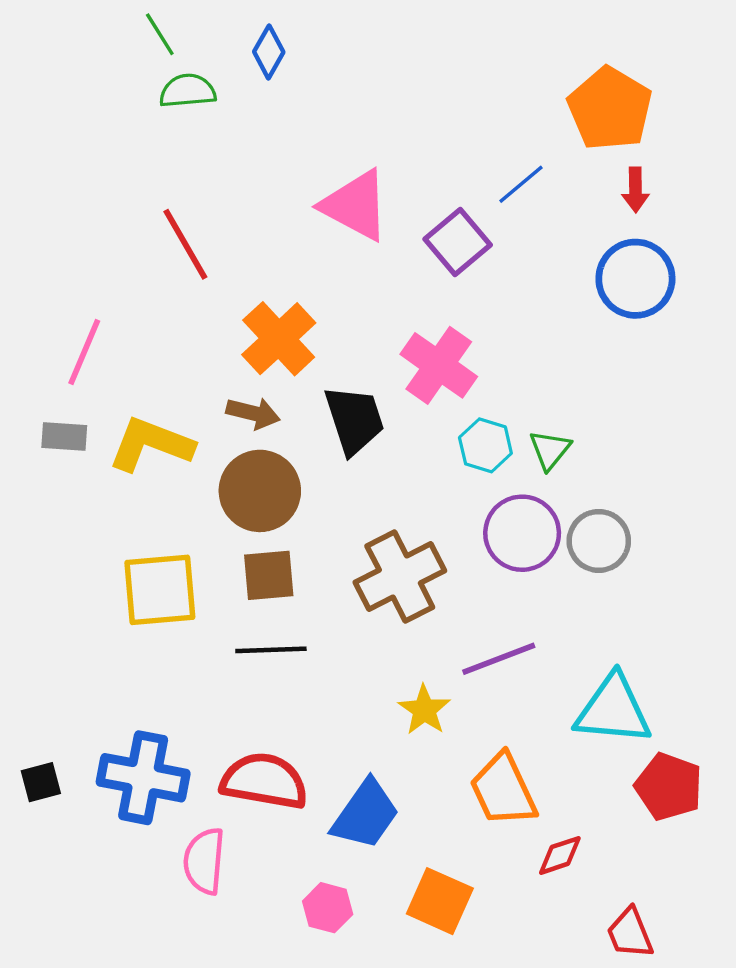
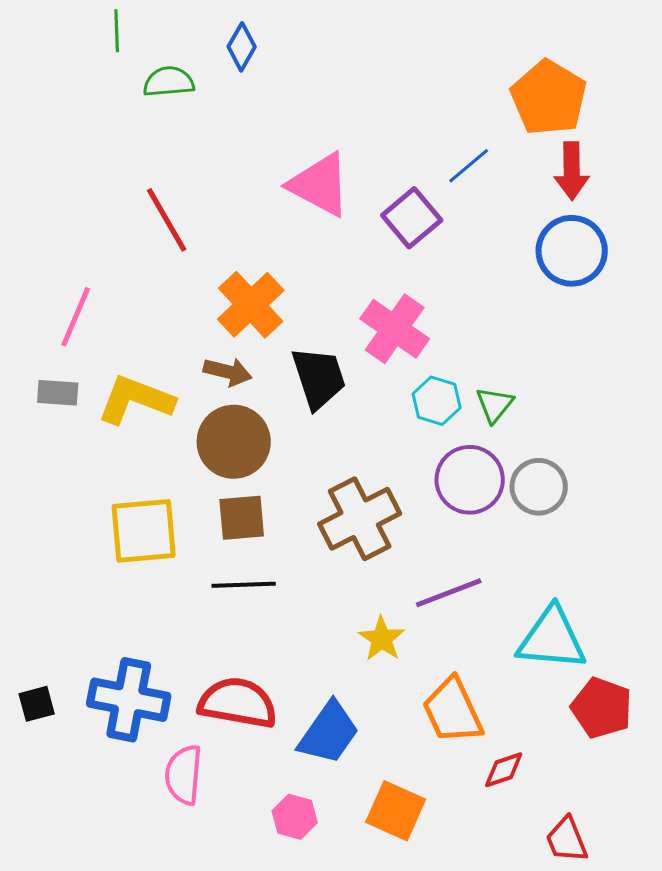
green line: (160, 34) -> (117, 31), moved, turned 30
red arrow: (635, 190) -> (572, 171), size x1.4

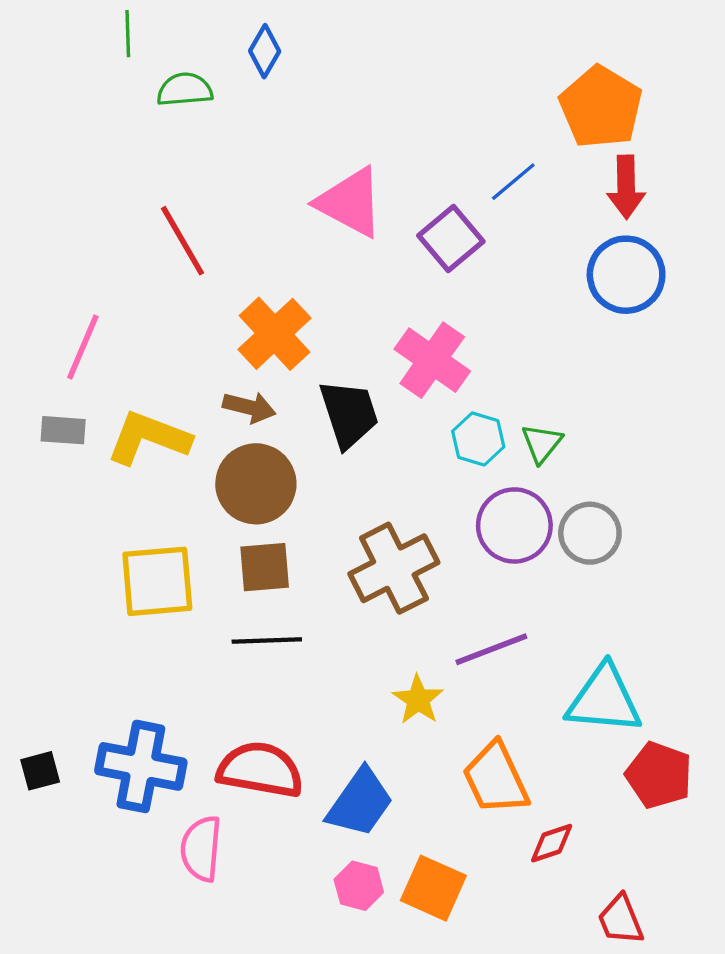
pink hexagon: (295, 817) -> (359, 886), moved

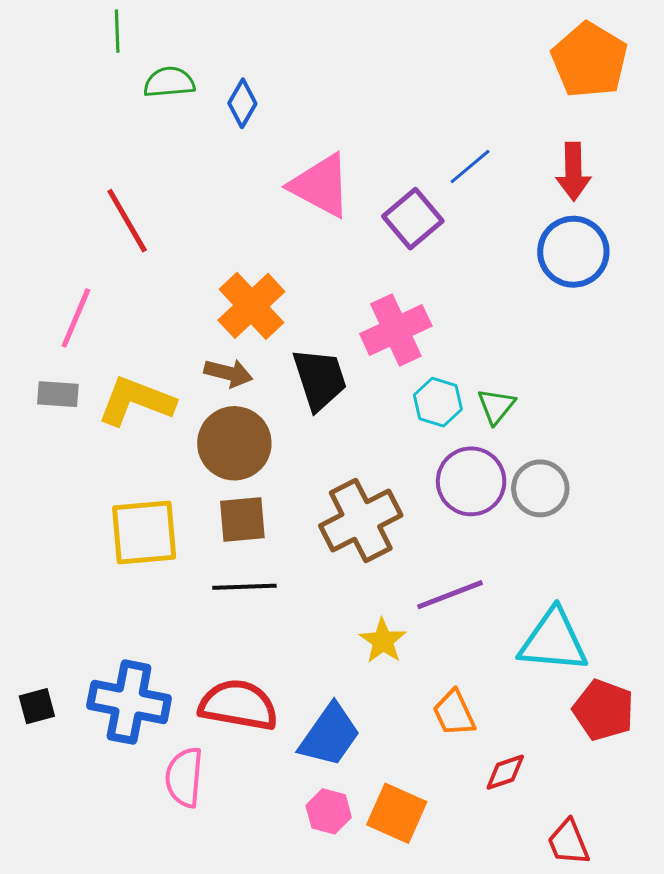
blue diamond: (265, 51) -> (242, 103), moved
orange pentagon: (601, 107) -> (589, 60), moved
red line: (182, 241) -> (127, 221), moved
pink cross: (432, 360) -> (396, 330), turned 30
orange trapezoid: (496, 778) -> (454, 713), size x0.7

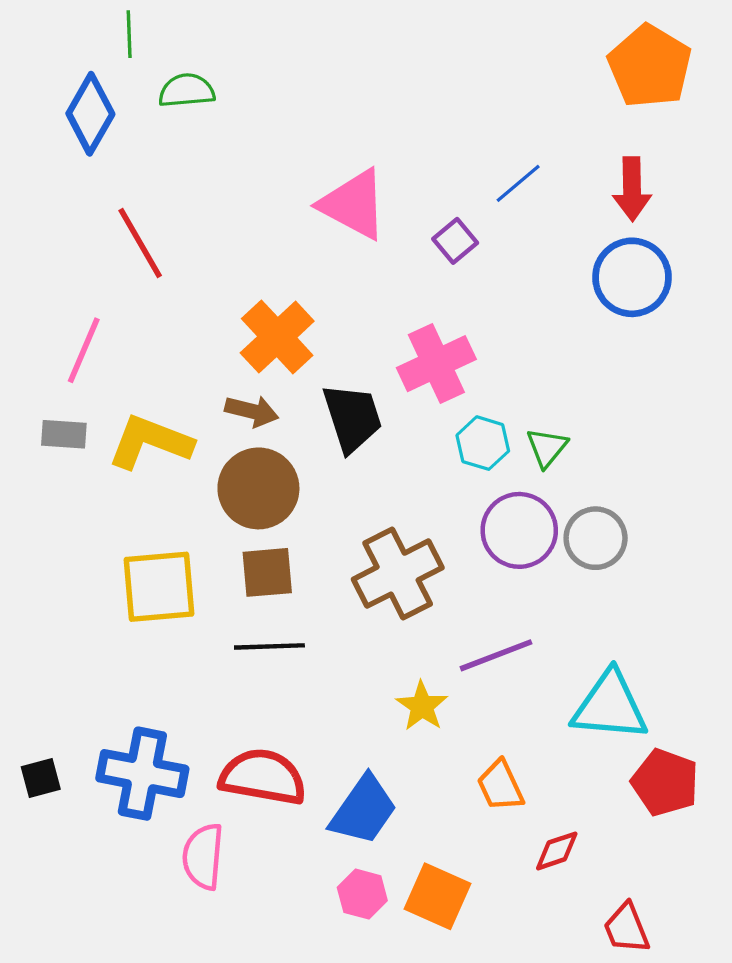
blue diamond: (242, 103) -> (90, 114), moved, size x1.5
purple square: (413, 219) -> (455, 241), size x0.7

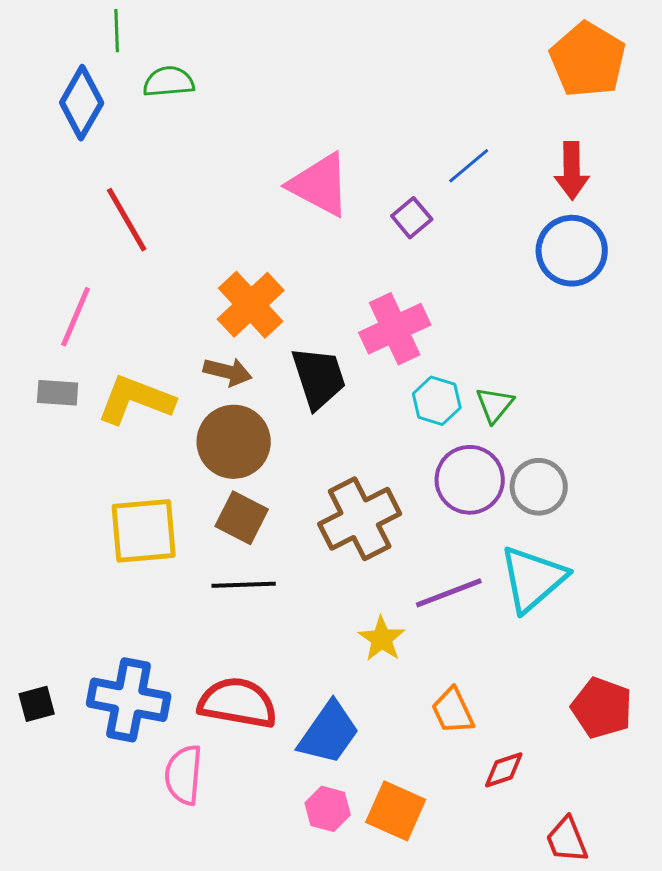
brown square: (267, 572) -> (242, 518), turned 32
cyan triangle: (610, 706) -> (533, 579), moved, turned -46

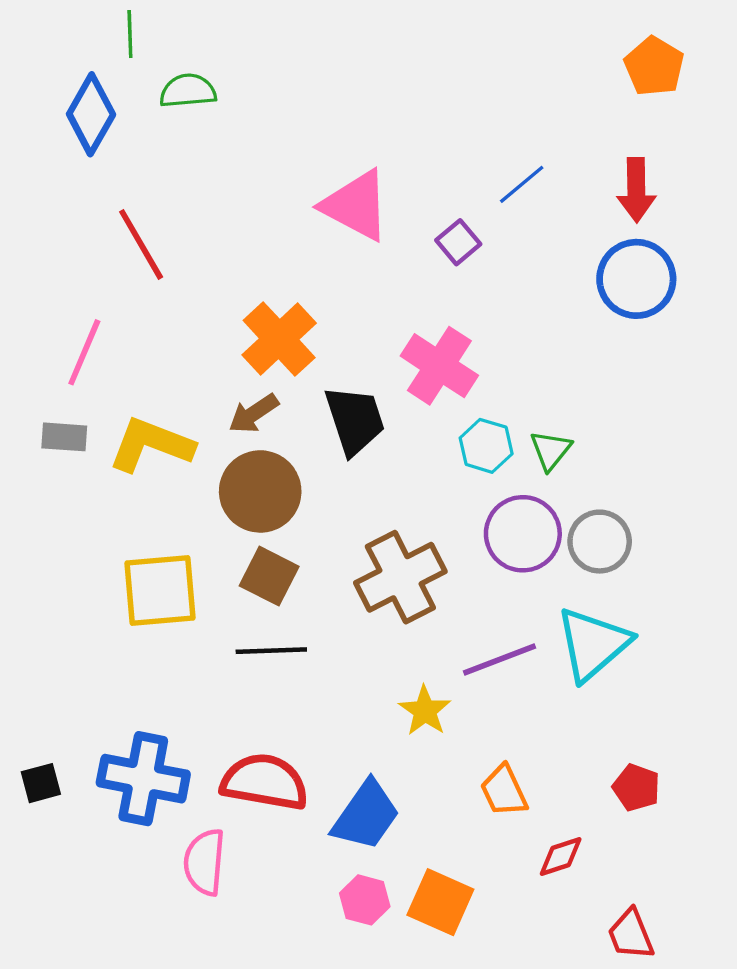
orange pentagon: (588, 60) -> (654, 66), size x0.7
pink cross: (395, 329) -> (439, 366), turned -32
brown arrow: (228, 372) -> (253, 414), turned 132
red pentagon: (602, 708) -> (636, 787), moved, size x0.7

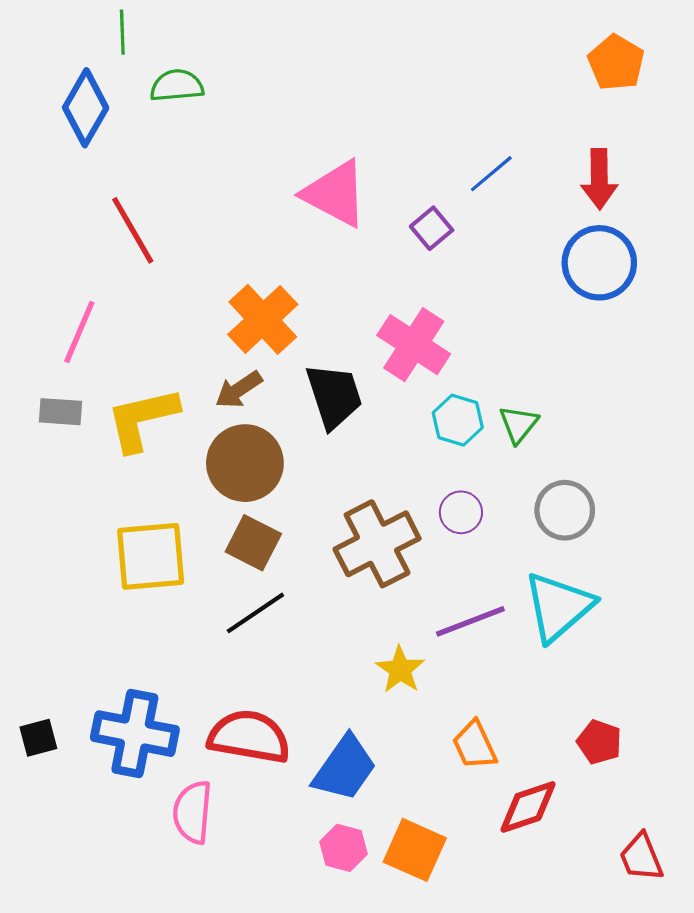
yellow L-shape: (151, 445) -> (142, 419), turned -34
purple circle: (523, 534) -> (461, 512), moved, size x0.6
black line: (271, 651) -> (255, 613), turned -32
red diamond: (561, 856) -> (528, 807), size x1.4
red trapezoid: (631, 934) -> (641, 857), moved

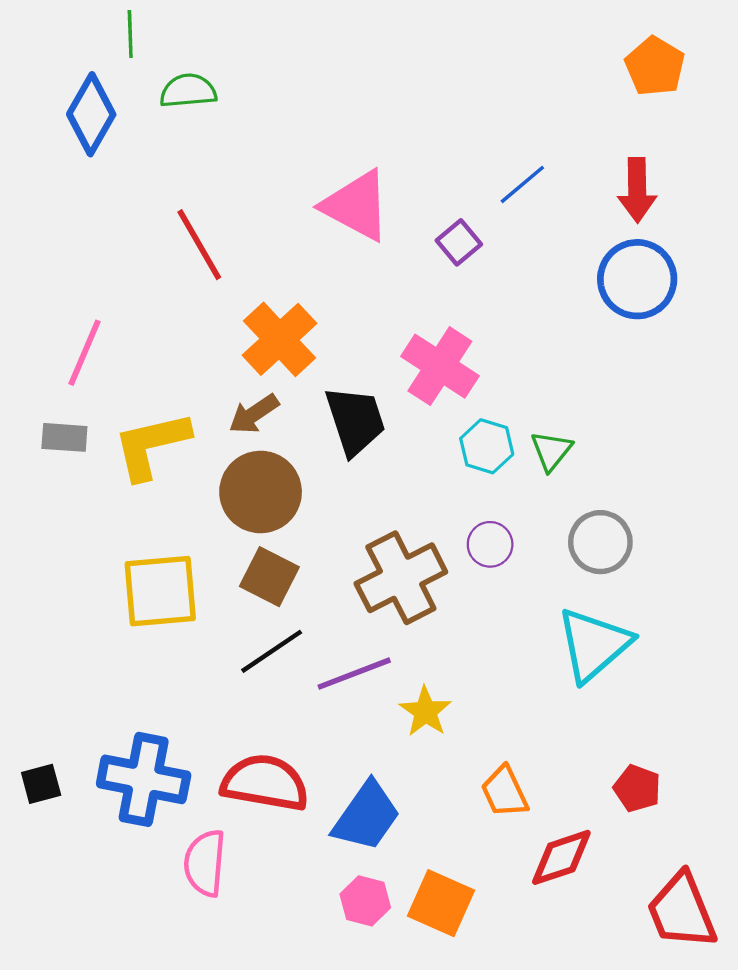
red line: (133, 230) -> (199, 245), moved
purple line: (470, 621) -> (354, 674), moved
red trapezoid: (641, 857) -> (682, 911), size x1.5

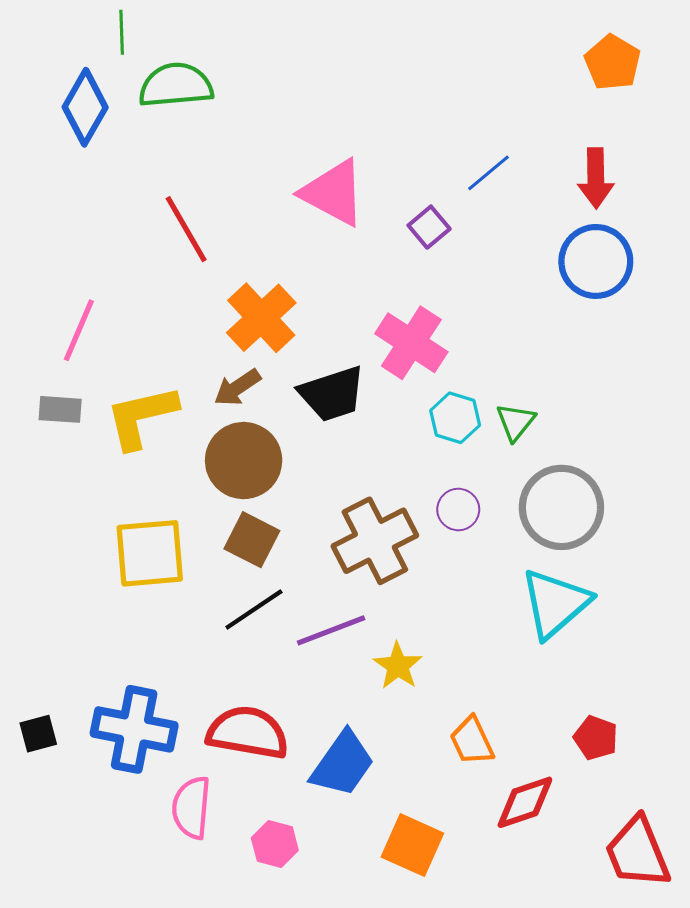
green semicircle: (188, 91) -> (176, 85), size x1.4
black trapezoid: (355, 421) -> (332, 394), turned 90
gray circle: (600, 542) -> (561, 507), size x1.4
pink hexagon: (365, 901) -> (275, 844), moved

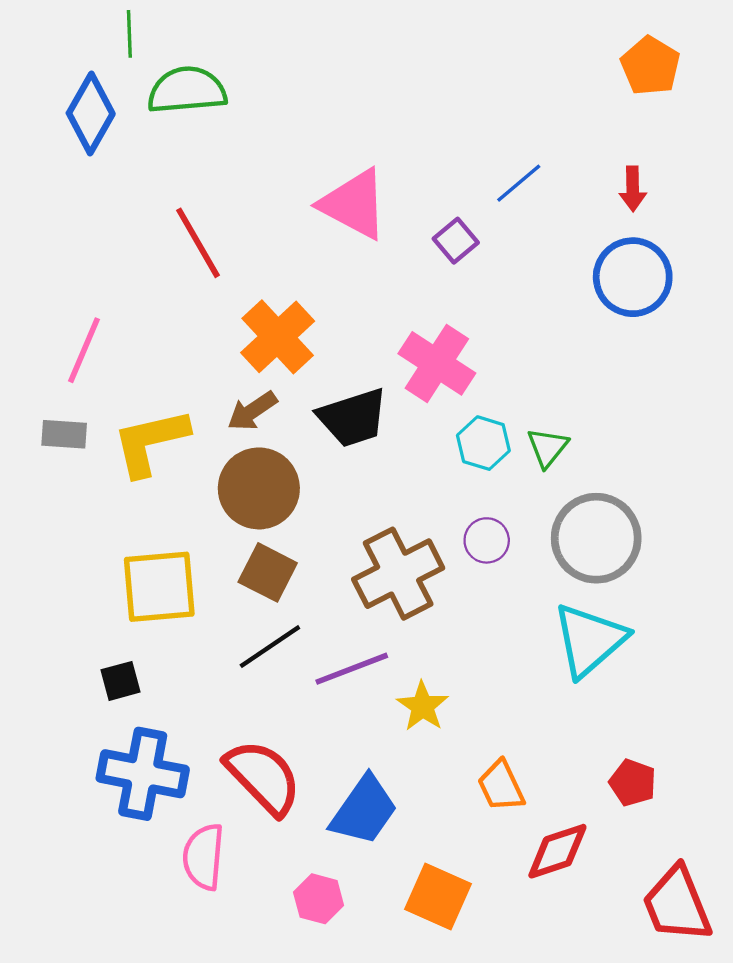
red arrow: (596, 178) -> (633, 189), size x0.7
red semicircle: (248, 733) -> (263, 777), turned 36
black square: (38, 734) -> (121, 681), moved
pink hexagon: (275, 844) -> (319, 899), moved

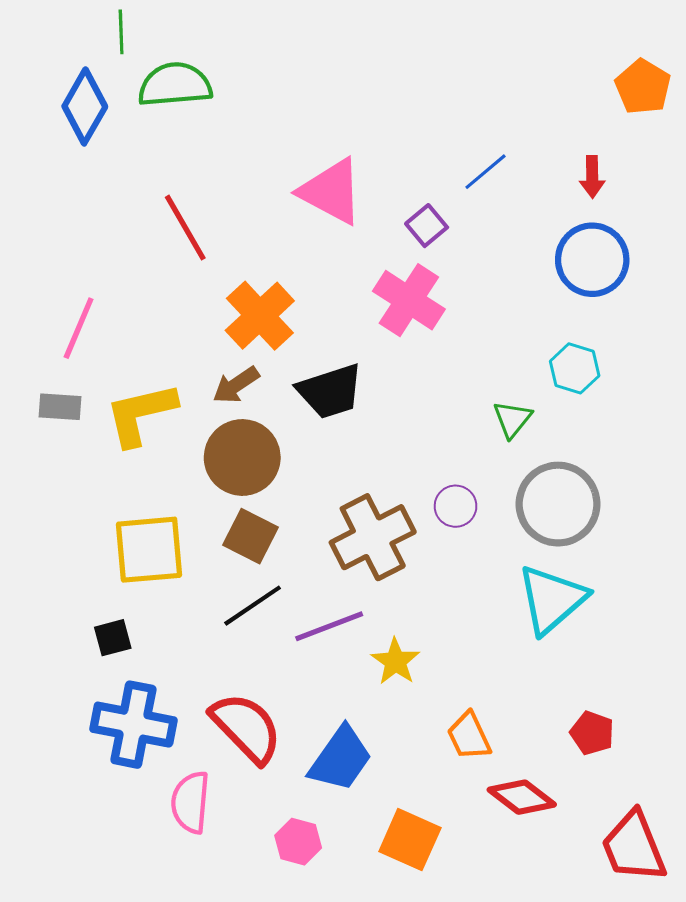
orange pentagon: (650, 66) -> (643, 87), moved
pink cross: (437, 363) -> (409, 300), moved
cyan hexagon: (483, 443) -> (575, 368), moved
red diamond: (557, 851) -> (522, 797), turned 56

